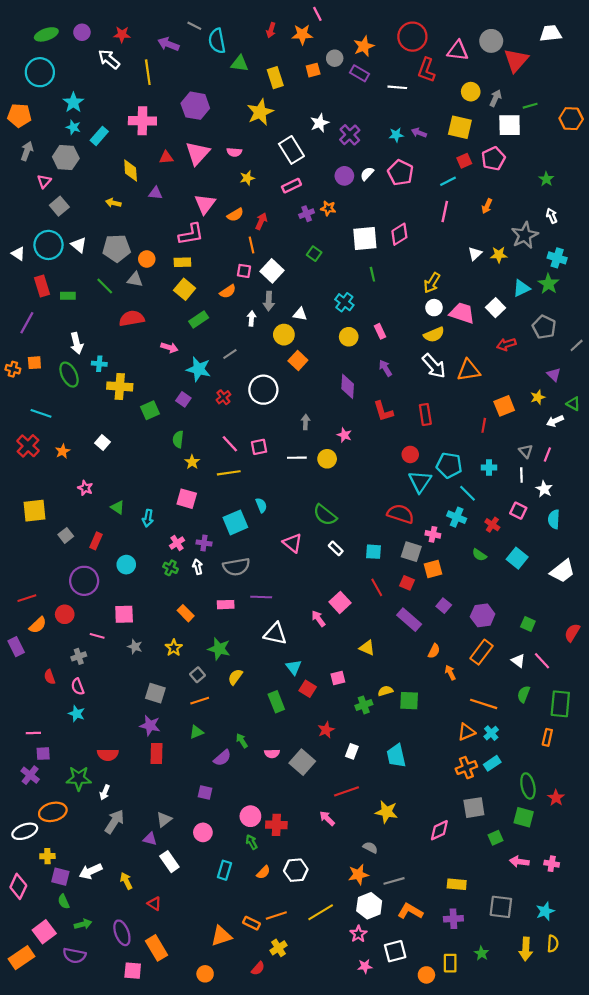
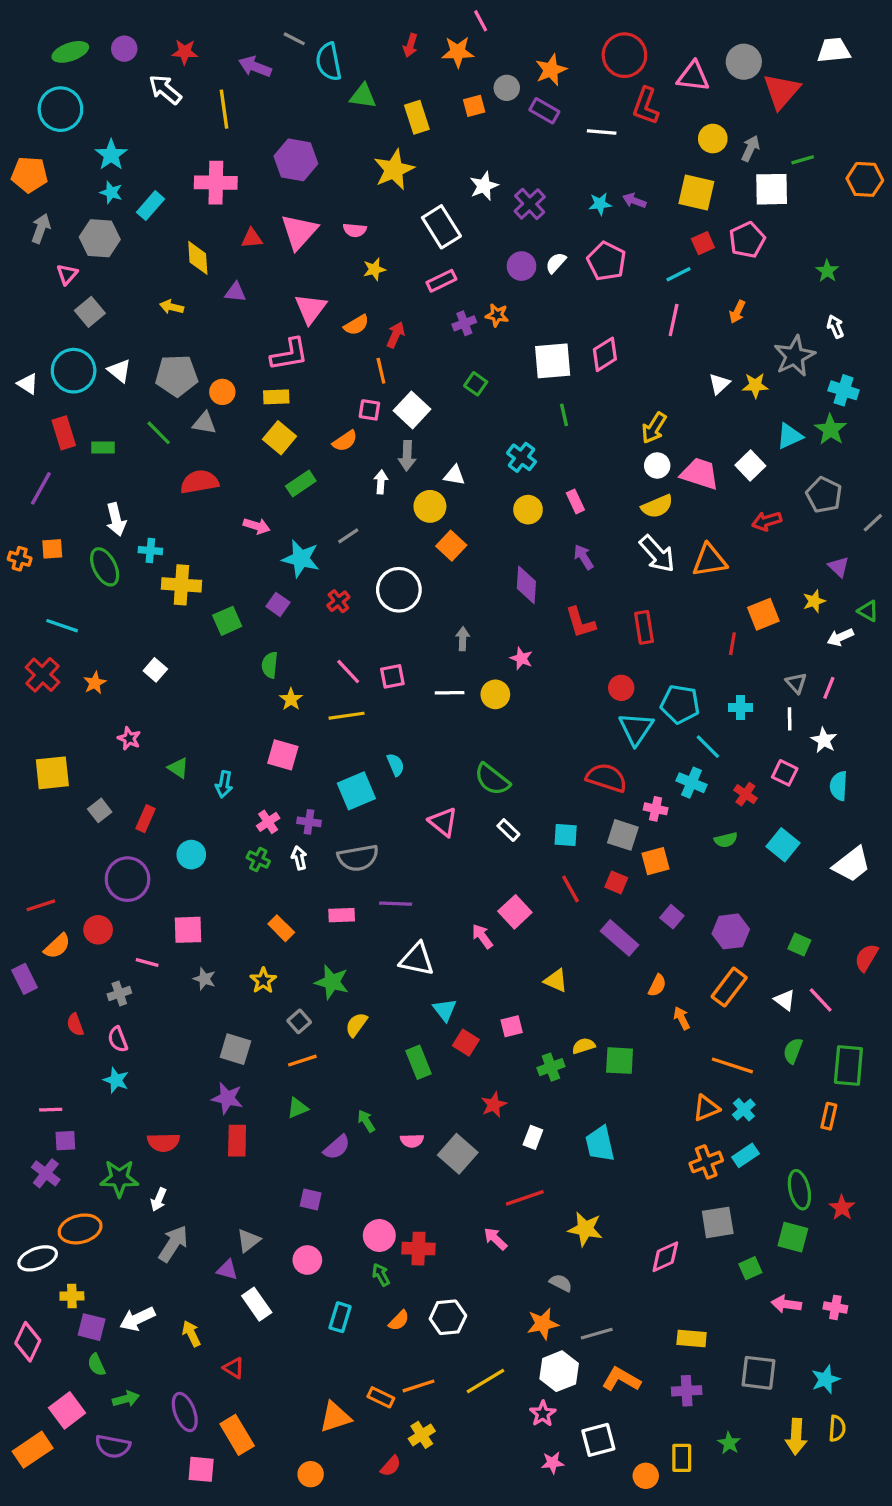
green semicircle: (479, 555) -> (726, 840), turned -48

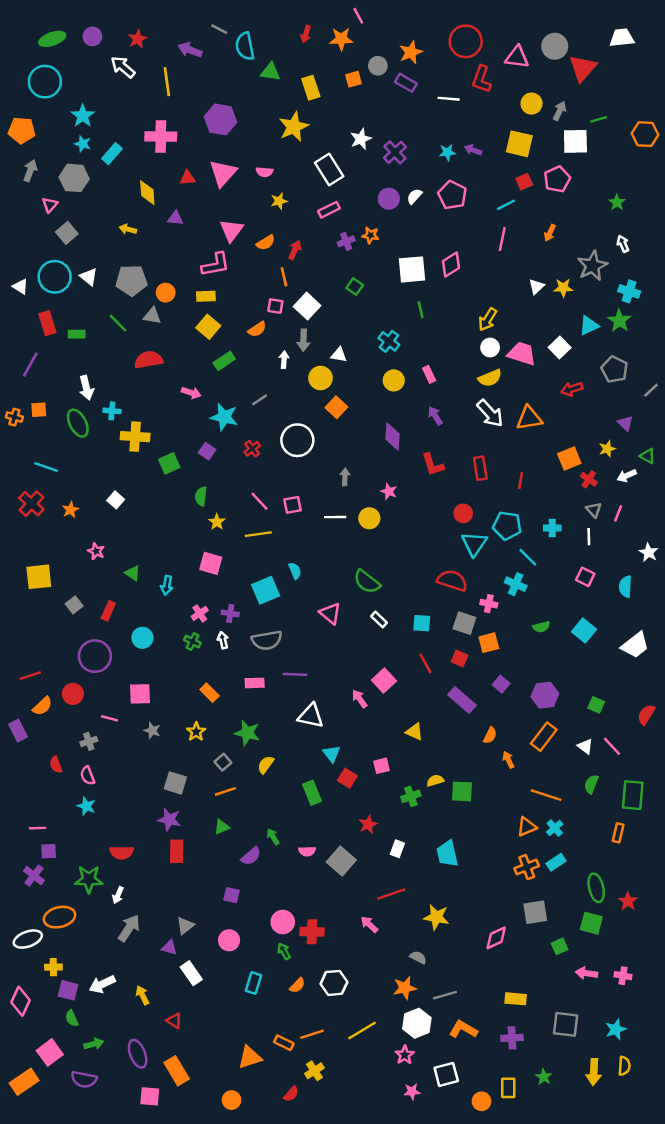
red star: (185, 52) -> (138, 39), turned -30
red line: (732, 644) -> (521, 480), moved
white star: (824, 740) -> (649, 552), moved
red cross: (745, 794) -> (589, 479), moved

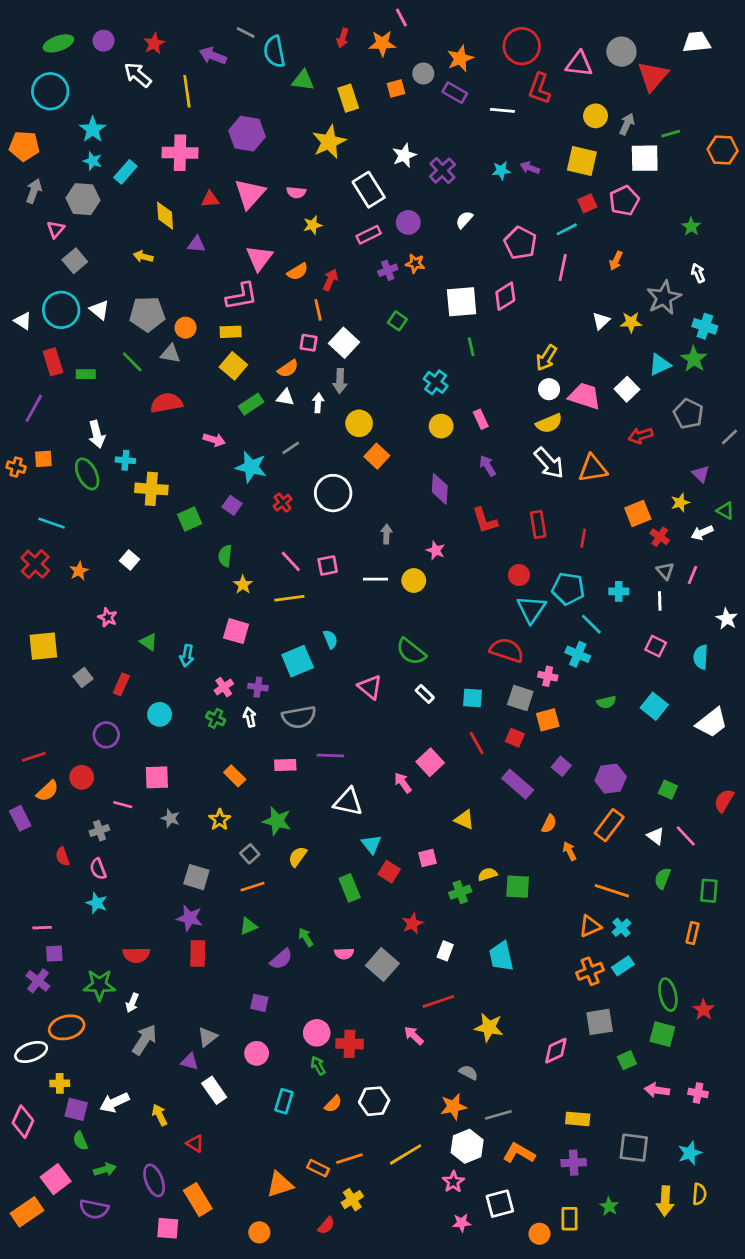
pink pentagon: (452, 195) -> (520, 243), moved
purple circle: (389, 199) -> (408, 222), moved
white triangle: (339, 355) -> (285, 397), moved
purple circle: (95, 656) -> (106, 735), size x0.7
green rectangle: (633, 795) -> (709, 891), size x0.7

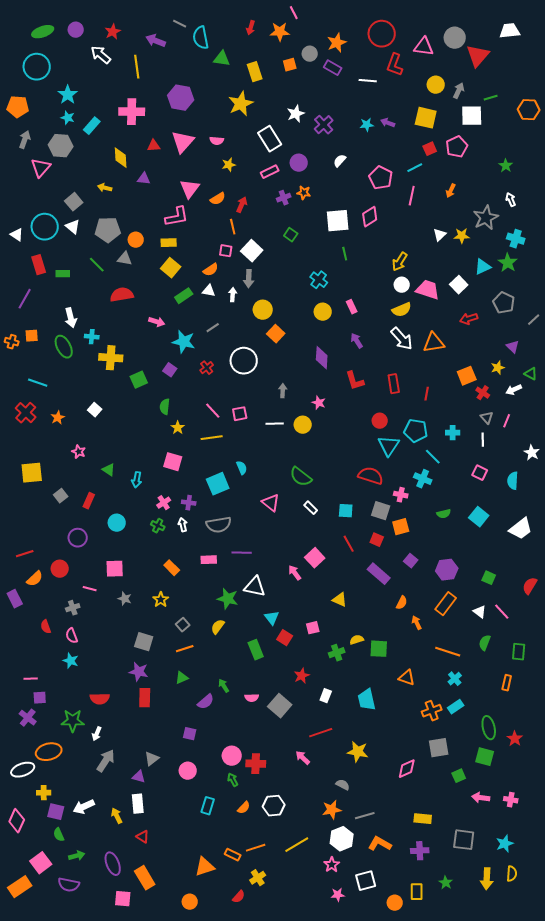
pink triangle: (56, 229) -> (41, 168), size x1.5
gray square: (75, 261) -> (74, 202), moved
green star: (277, 821) -> (228, 599), moved
orange triangle: (590, 926) -> (407, 678), moved, turned 42
white rectangle: (214, 1090) -> (138, 804), moved, turned 30

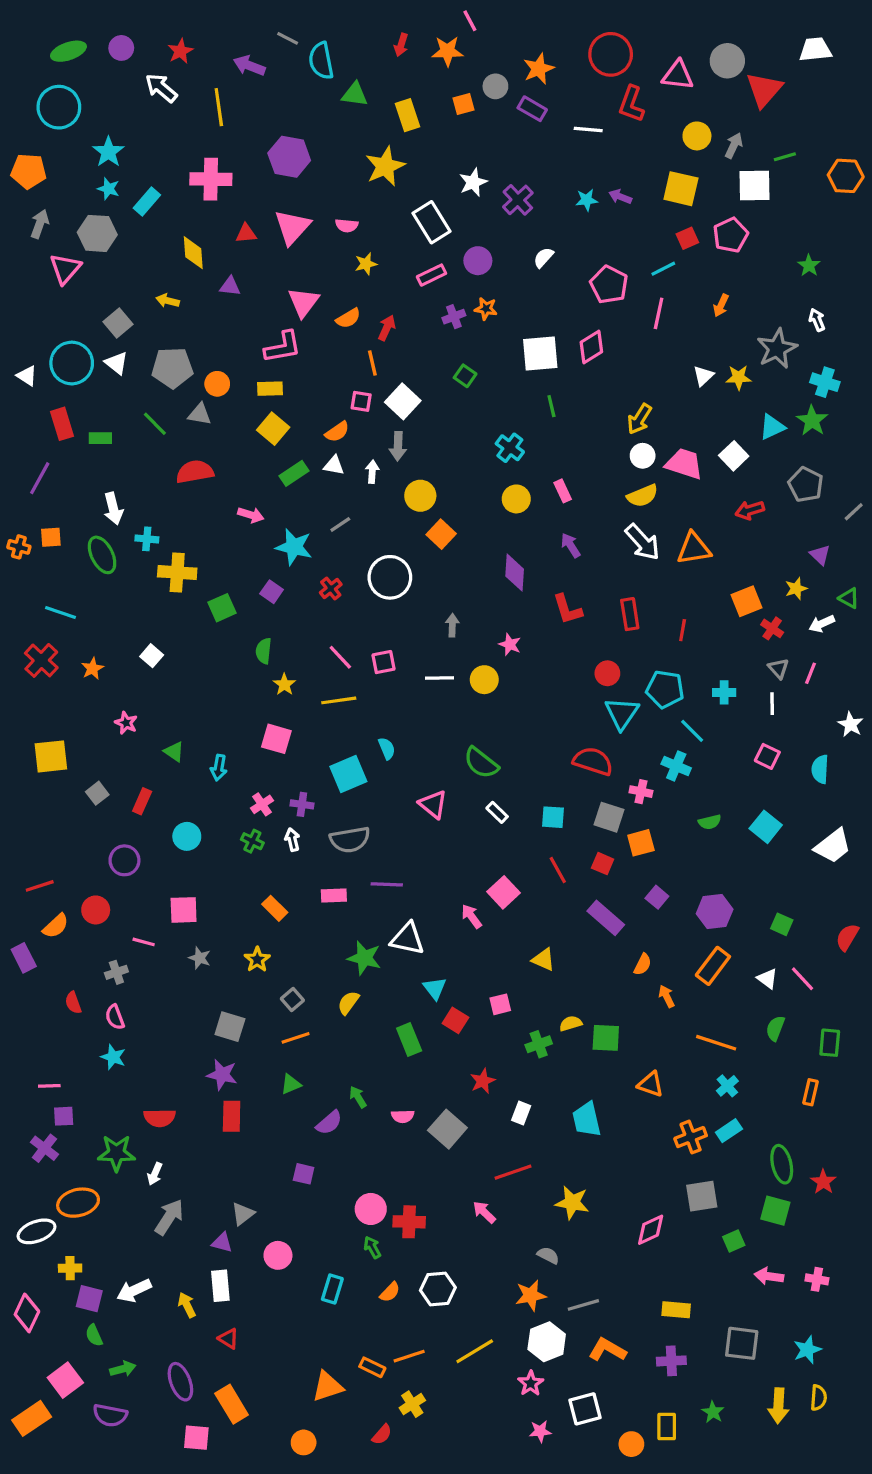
pink circle: (188, 771) -> (278, 1255), moved

